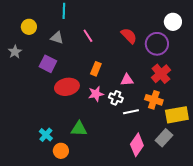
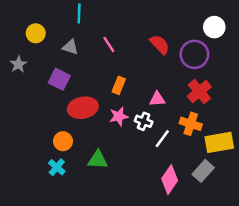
white line: (131, 112) -> (162, 139), turned -42
orange circle: (61, 151) -> (63, 141), moved

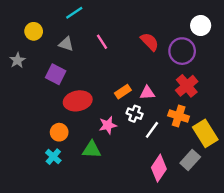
cyan line: (79, 13) -> (74, 13), turned 54
orange rectangle: (119, 85) -> (123, 92), moved, turned 35
pink star: (119, 116) -> (108, 125), moved
yellow rectangle: (219, 142) -> (205, 133), turned 68

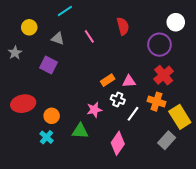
red semicircle: (150, 42) -> (123, 26), moved, turned 30
red ellipse: (78, 101) -> (23, 104), moved
pink diamond: (159, 168) -> (118, 143), moved

